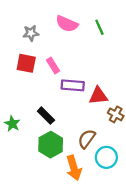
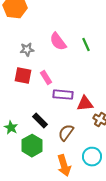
pink semicircle: (67, 24) -> (58, 42), turned 30
brown semicircle: (87, 139) -> (66, 133), moved
green hexagon: (51, 145) -> (32, 146), moved

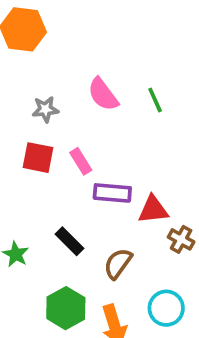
green hexagon: (32, 146) -> (66, 308), moved

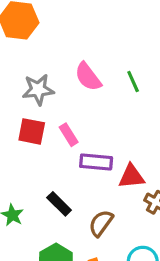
gray star: (45, 109) -> (38, 90), size x1.4

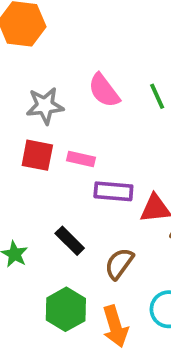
pink rectangle: (69, 135) -> (81, 159), turned -45

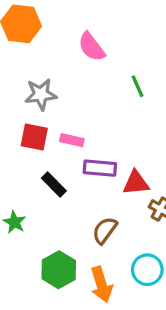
pink semicircle: (104, 91) -> (92, 47), moved
black rectangle: (70, 241) -> (54, 184), moved

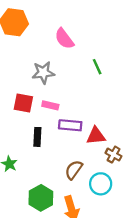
gray star: (41, 94) -> (43, 73), moved
black rectangle: (54, 184) -> (37, 137), turned 48
cyan circle: (147, 270) -> (101, 184), moved

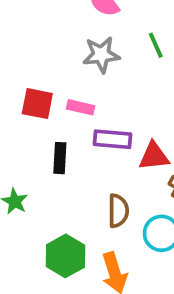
gray star: (43, 73) -> (101, 55), moved
brown semicircle: (74, 170) -> (118, 211), turned 144

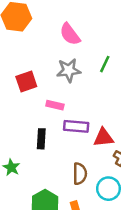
green line: (156, 45) -> (105, 64), turned 49
red square: (37, 104) -> (26, 82), moved, turned -30

